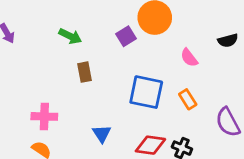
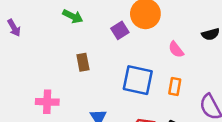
green arrow: (70, 36) -> (73, 16), moved
orange rectangle: (188, 99) -> (175, 86), turned 42

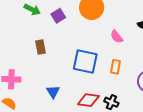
purple square: (120, 30) -> (58, 16), moved

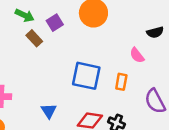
pink semicircle: (117, 37) -> (137, 55), moved
brown rectangle: (41, 47) -> (34, 38), moved, turned -32

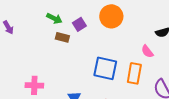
brown rectangle: (34, 38) -> (62, 37), turned -32
orange rectangle: (121, 82) -> (134, 73), size x1.5

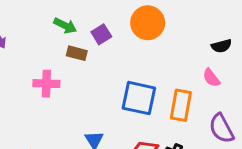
pink semicircle: (147, 51) -> (211, 78), moved
pink cross: (34, 85) -> (46, 84), moved

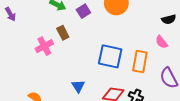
brown rectangle: (77, 53) -> (63, 33), moved, turned 48
pink cross: (46, 84) -> (44, 46), turned -30

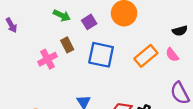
blue square: (110, 56) -> (101, 55), moved
orange rectangle: (140, 62) -> (146, 56), moved, turned 40

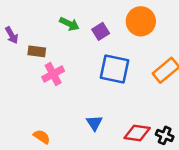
brown rectangle: (67, 45) -> (37, 51), moved, turned -56

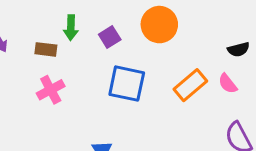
green arrow: (69, 24) -> (71, 28), turned 66
brown rectangle: (37, 51) -> (46, 49), moved

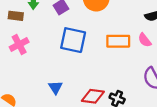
orange rectangle: (190, 85) -> (118, 41), turned 40

